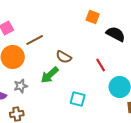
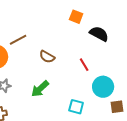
green arrow: (50, 75) -> (40, 89), moved
cyan square: (78, 99) -> (76, 107), moved

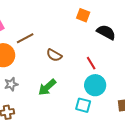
cyan circle: (103, 87) -> (95, 85), moved

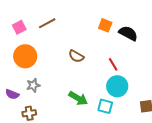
orange square: (83, 15) -> (105, 25), moved
brown line: (25, 38) -> (47, 23), moved
green arrow: (47, 87) -> (78, 98), moved, turned -108

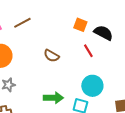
red line: (113, 64) -> (88, 51), moved
green arrow: (78, 98) -> (53, 98), turned -30

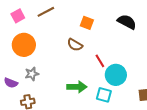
orange square: (80, 25) -> (87, 23), moved
red line: (88, 51) -> (100, 61), moved

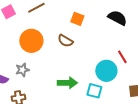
orange circle: (24, 45) -> (31, 41), moved
red line: (100, 61) -> (122, 57), moved

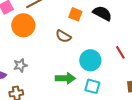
black semicircle: (117, 18) -> (102, 13), moved
orange circle: (31, 41) -> (23, 25), moved
cyan circle: (106, 71) -> (90, 60), moved

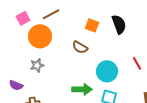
black semicircle: (102, 13) -> (119, 24), turned 42
gray star: (20, 65) -> (37, 65), moved

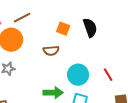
brown semicircle: (80, 47) -> (51, 51), turned -35
red line: (137, 63) -> (108, 75), moved

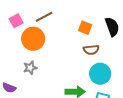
brown semicircle: (51, 51) -> (91, 50), moved

